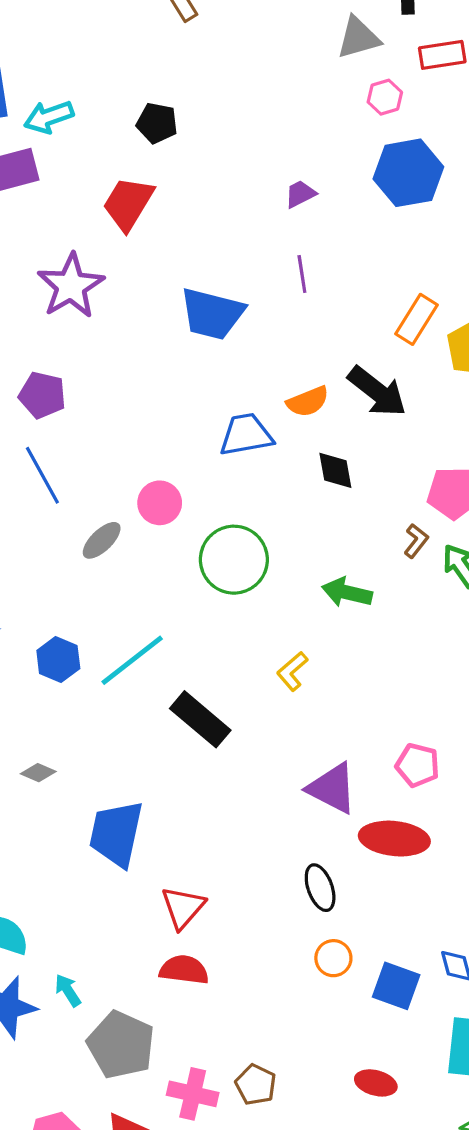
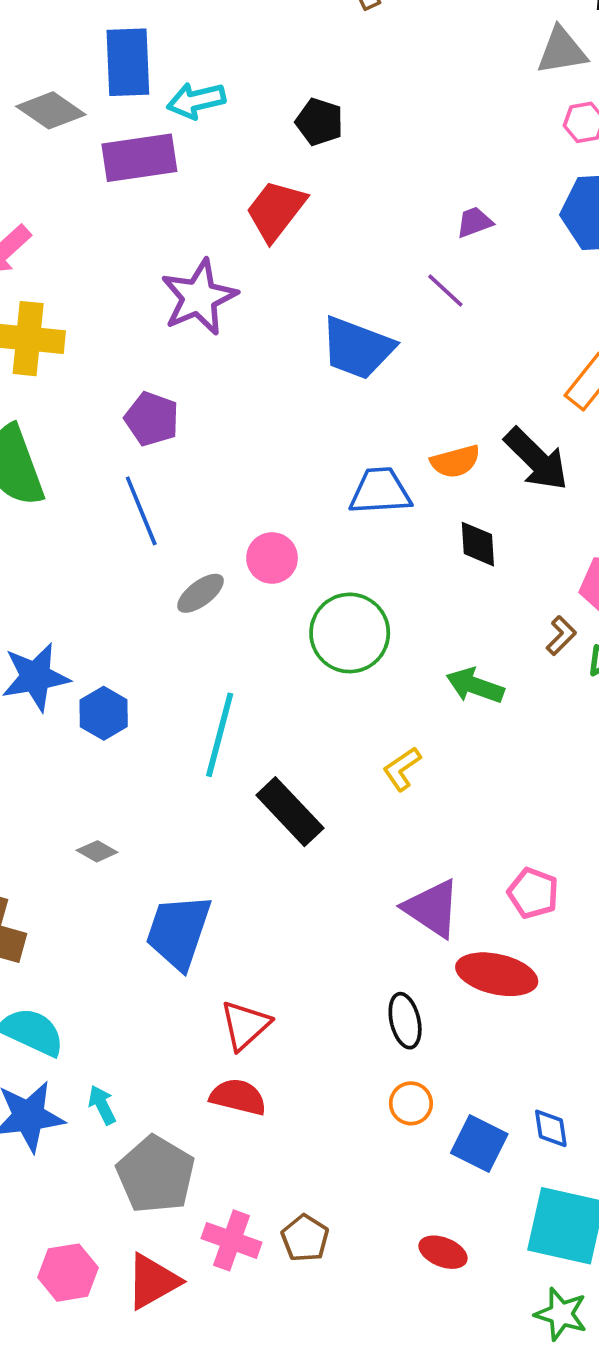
purple line: (302, 274) -> (445, 290), moved, turned -45
blue hexagon: (58, 659) -> (104, 713), moved
cyan line: (132, 660) -> (220, 735), turned -44

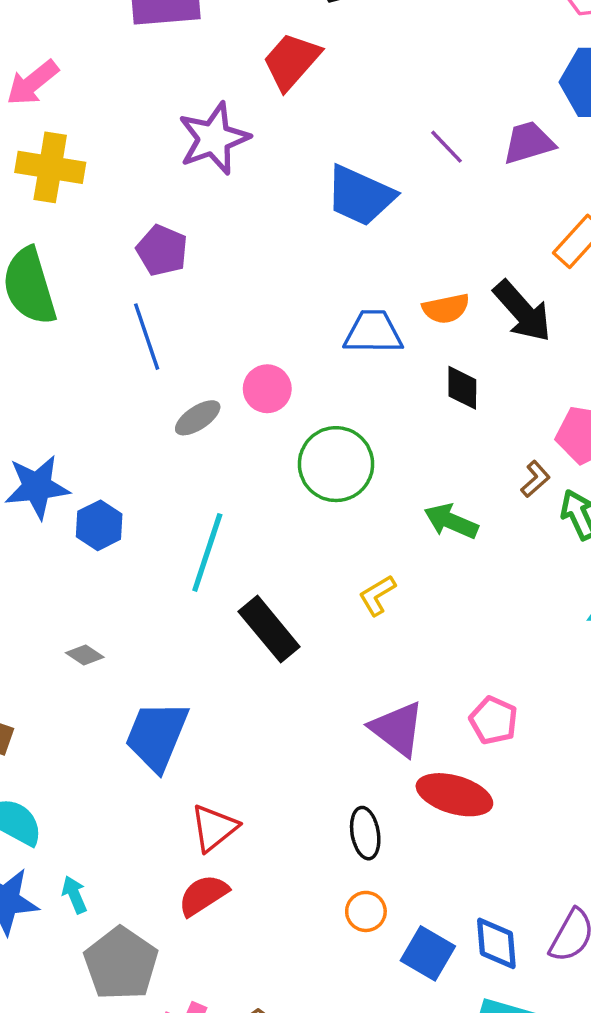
purple trapezoid: (474, 222) -> (529, 143), moved, size x1.5
red semicircle: (238, 1097) -> (203, 895), turned -50
blue diamond: (551, 1128) -> (496, 943), size x1.4

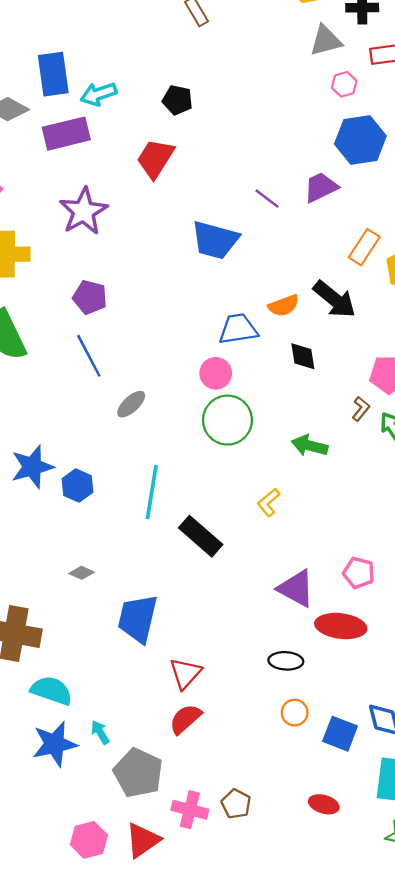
purple star: (214, 138) -> (84, 211), moved
pink circle: (267, 389) -> (216, 373), moved
black ellipse: (365, 833) -> (286, 661), turned -68

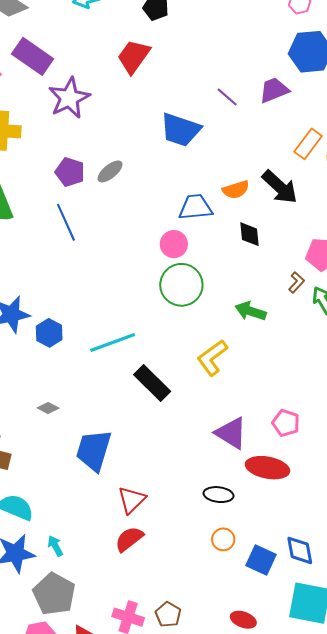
purple rectangle: (66, 134) -> (33, 56), moved, turned 45
gray ellipse: (131, 404) -> (110, 171), moved
cyan line: (152, 492) -> (113, 343), turned 57
yellow L-shape: (269, 502) -> (212, 358), size x1.5
gray pentagon: (138, 773) -> (54, 594), moved

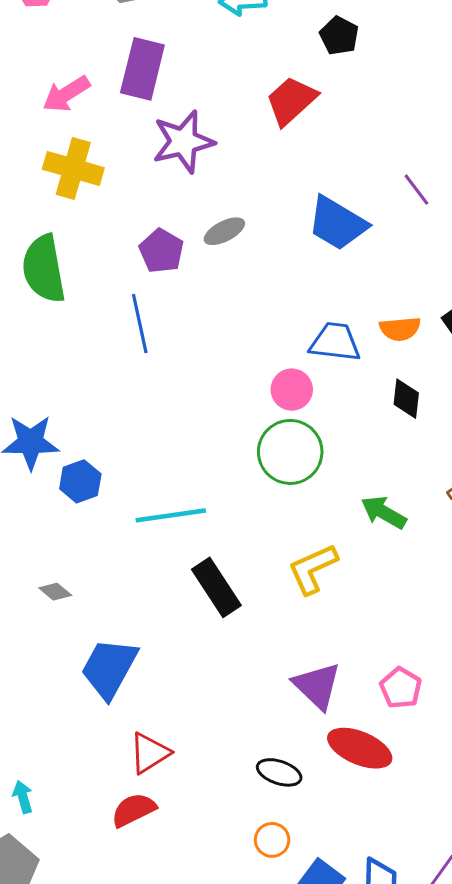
purple rectangle: (33, 56) -> (142, 69), turned 57
gray ellipse: (110, 171) -> (224, 231), moved

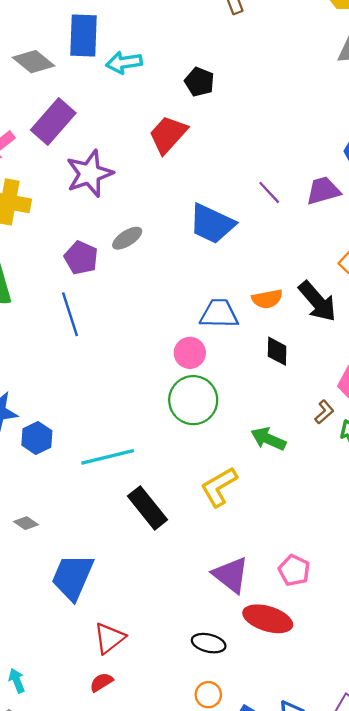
purple rectangle: (142, 69) -> (53, 122), turned 33
red semicircle: (134, 810) -> (101, 682), size x0.7

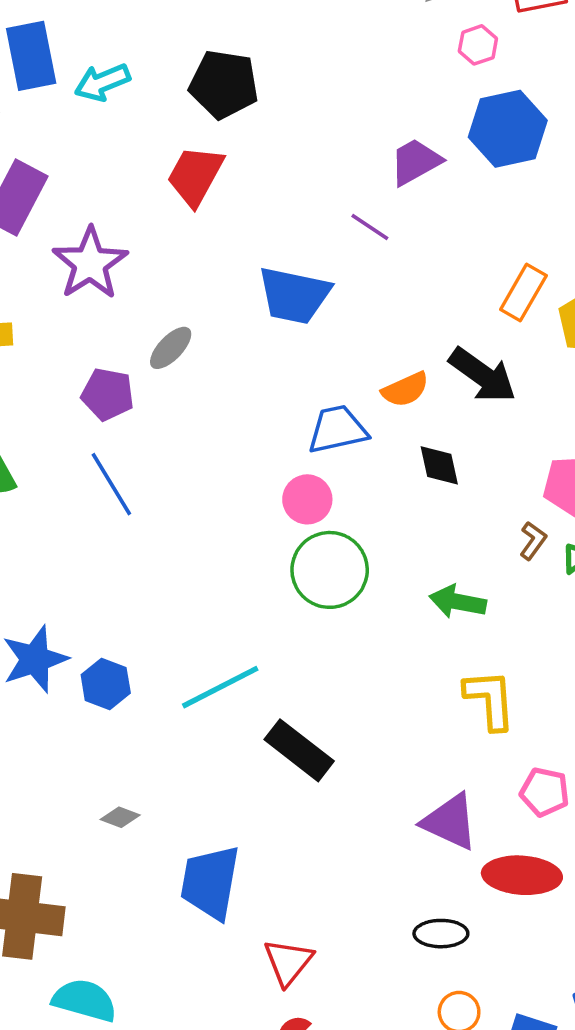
black pentagon: (199, 82) -> (224, 84), size x1.5
purple trapezoid: (323, 191) -> (415, 162), moved
yellow L-shape: (219, 487) -> (490, 700), moved, turned 129

